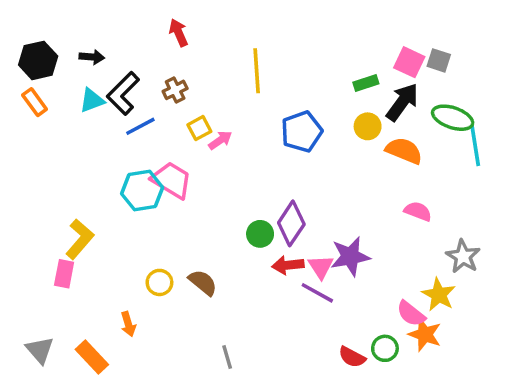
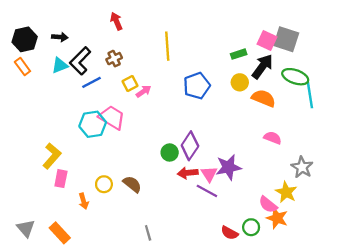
gray square: (439, 60) -> (286, 39), size x1.6
pink rectangle: (64, 274) -> (61, 179), moved
orange arrow: (128, 324) -> (84, 201), moved

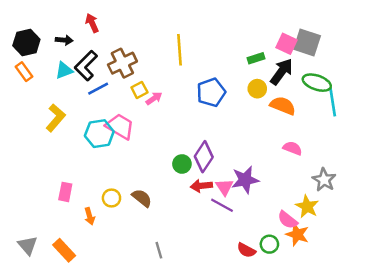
red arrow: (116, 21) -> (92, 23), moved
brown cross: (114, 59) -> (122, 63), size x1.6
yellow L-shape: (52, 156) -> (56, 118), moved

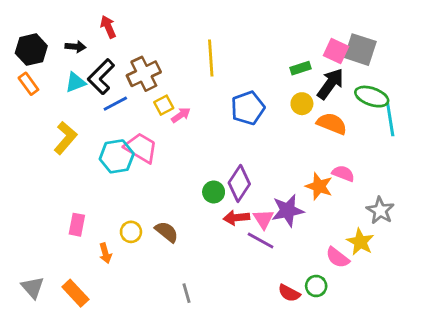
orange star: (297, 234) -> (319, 186), moved

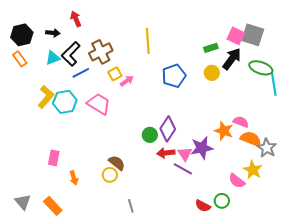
orange semicircle: (332, 124) -> (251, 139), moved
cyan hexagon: (117, 156) -> (65, 102), moved
yellow circle: (131, 232) -> (110, 175), moved

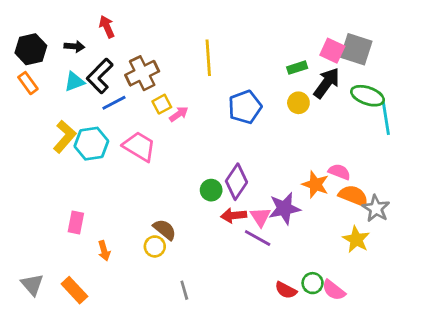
pink semicircle: (237, 181) -> (334, 290), moved

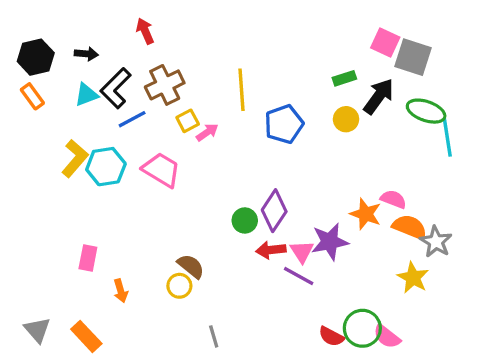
red arrow: (107, 27) -> (145, 31), moved
pink square: (332, 51) -> (385, 42), moved
yellow line: (208, 58) -> (241, 90), moved
green circle: (313, 283) -> (362, 328), size x1.5

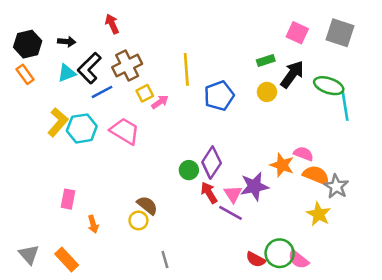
gray square: (413, 57) -> (340, 33), moved
red arrow: (271, 250) -> (209, 193), turned 65

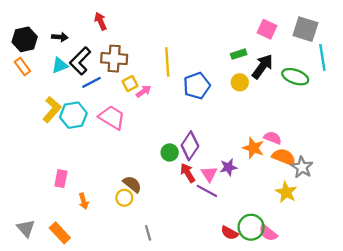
brown cross: (127, 65) -> (114, 59), turned 30
cyan line: (345, 106) -> (322, 57), moved
purple star: (254, 186) -> (228, 167), size x0.7

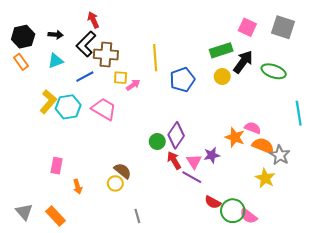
green rectangle: (239, 54) -> (221, 50), size x1.5
cyan line: (322, 57) -> (299, 113), moved
black L-shape: (80, 61) -> (86, 44), moved
yellow square: (130, 83) -> (121, 78), turned 32
red semicircle: (230, 233) -> (213, 202), moved

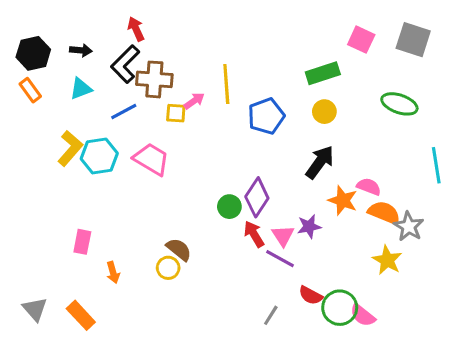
black arrow: (243, 62) -> (320, 162), moved
pink arrow: (133, 85) -> (194, 101), moved
gray line: (137, 216) -> (271, 315), moved, turned 48

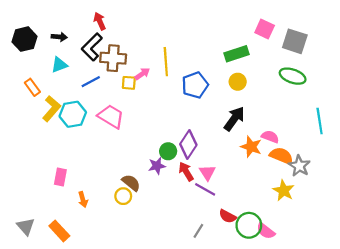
gray square: (413, 40) -> (295, 41), moved
orange rectangle: (30, 90) -> (32, 87), moved
purple star: (309, 226) -> (157, 166), moved

